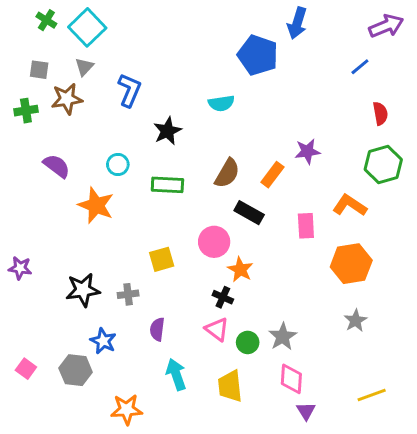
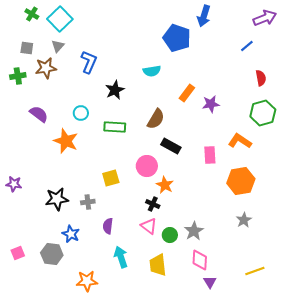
orange rectangle: (272, 175) -> (187, 93), moved
pink square: (26, 369) -> (18, 253), turned 32

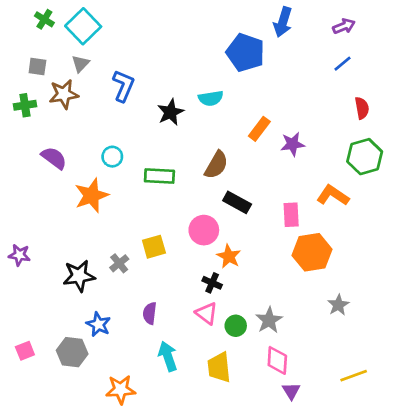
purple arrow: (265, 18) -> (344, 26), moved, size x0.7
black star: (115, 90) -> (171, 112), moved
orange star: (66, 141) -> (91, 195), turned 30
orange hexagon: (241, 181) -> (312, 252), moved
gray cross: (88, 202) -> (119, 263), moved, turned -32

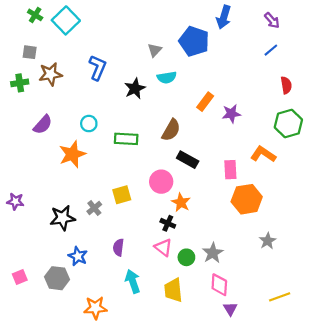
purple arrow: (344, 26) -> (272, 20), turned 70
gray triangle: (80, 64) -> (155, 50), moved
purple semicircle: (54, 158) -> (43, 125), turned 95

